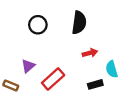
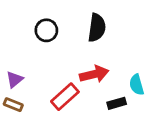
red arrow: (90, 53) -> (94, 74), moved, size x1.5
purple triangle: (28, 66) -> (15, 79), moved

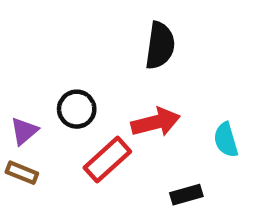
black circle: (46, 30) -> (77, 109), moved
black rectangle: (117, 103) -> (186, 195), moved

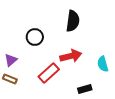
black circle: (77, 109) -> (35, 37), moved

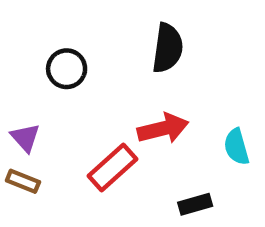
black circle: (35, 37) -> (67, 69), moved
purple triangle: (11, 60) -> (25, 138), turned -32

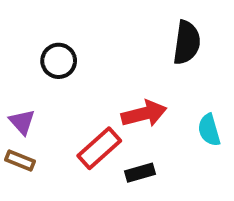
black semicircle: (168, 48) -> (187, 43), moved
black rectangle: (195, 204) -> (140, 173), moved

